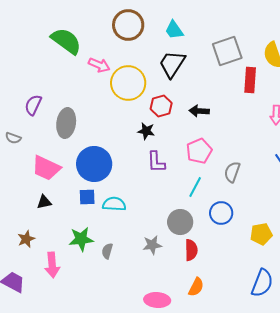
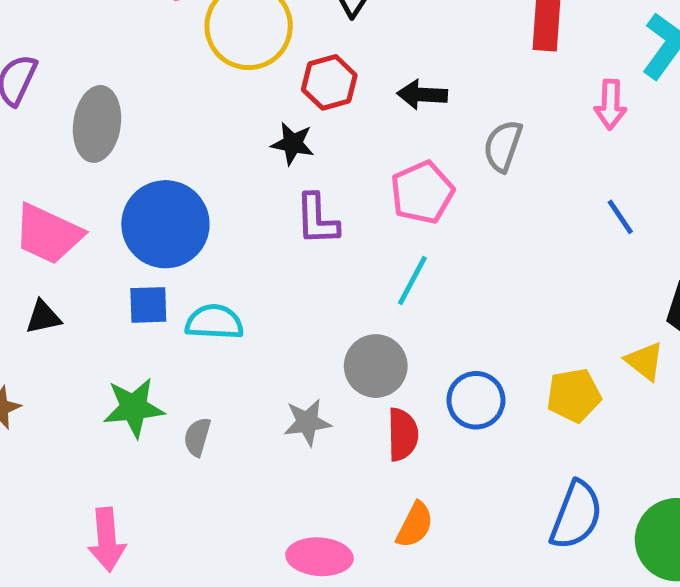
gray semicircle: (232, 172) -> (503, 146), moved
blue circle: (221, 213) -> (476, 400), moved
pink arrow: (52, 265) -> (107, 540), moved

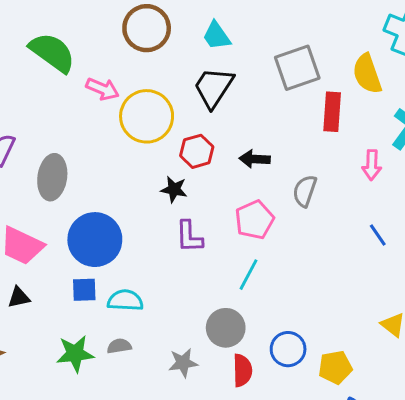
yellow pentagon: (574, 395) -> (335, 367), moved
gray semicircle: (197, 437) -> (119, 346), moved, turned 65

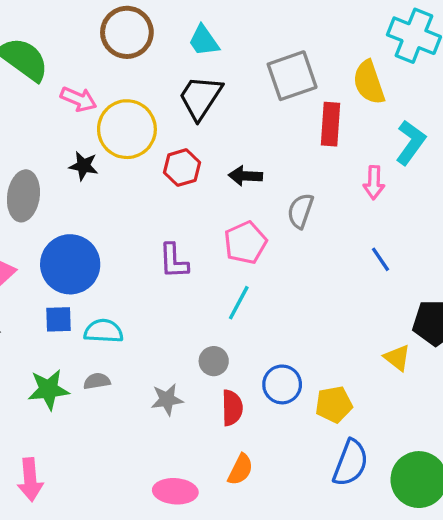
black star: (174, 189) -> (84, 166), moved
gray circle: (226, 328) -> (214, 361), size x0.7

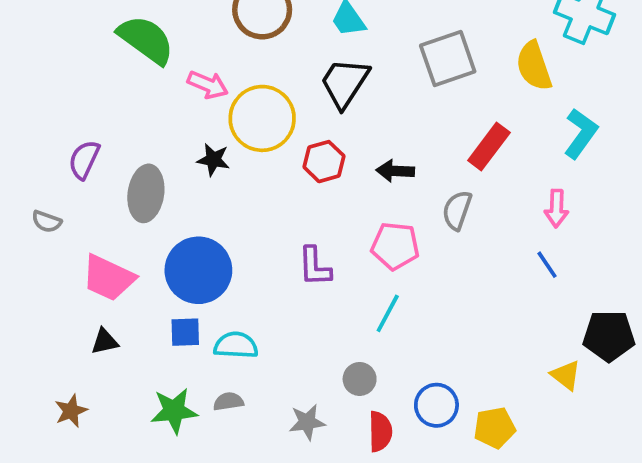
red rectangle: (330, 124) -> (489, 147), moved, turned 33
pink arrow: (374, 183) -> (556, 208), moved
pink pentagon: (245, 243) -> (395, 246), turned 30

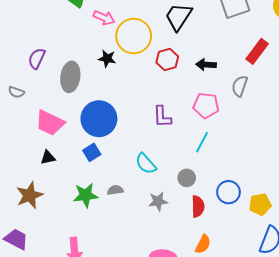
blue square: (185, 332) -> (92, 152), turned -30
cyan semicircle: (236, 345) -> (146, 164), moved, turned -135
brown star: (71, 411) -> (30, 195), size x1.5

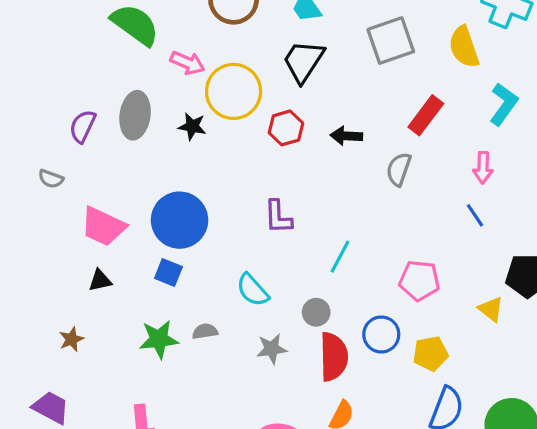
gray ellipse: (70, 77) -> (135, 115), moved
pink pentagon: (206, 105) -> (419, 280), moved
blue square: (92, 152) -> (168, 273), turned -36
brown star: (30, 195) -> (71, 339), size x0.6
red semicircle: (198, 206) -> (334, 357), size x1.4

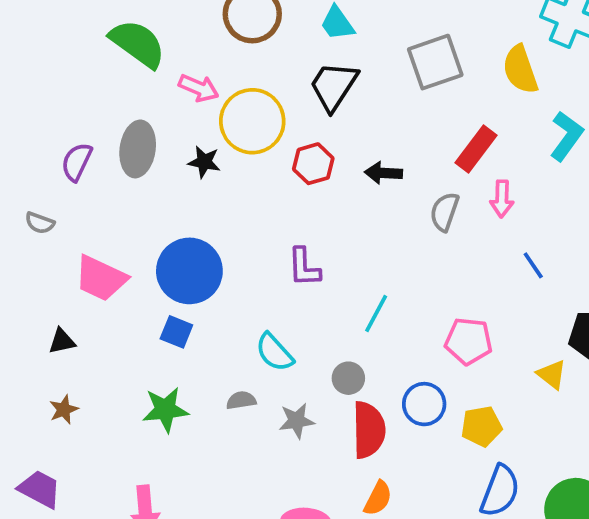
pink arrow: (483, 168) -> (502, 199), moved
black triangle: (100, 280) -> (62, 341), moved
gray semicircle: (205, 331) -> (241, 400), moved

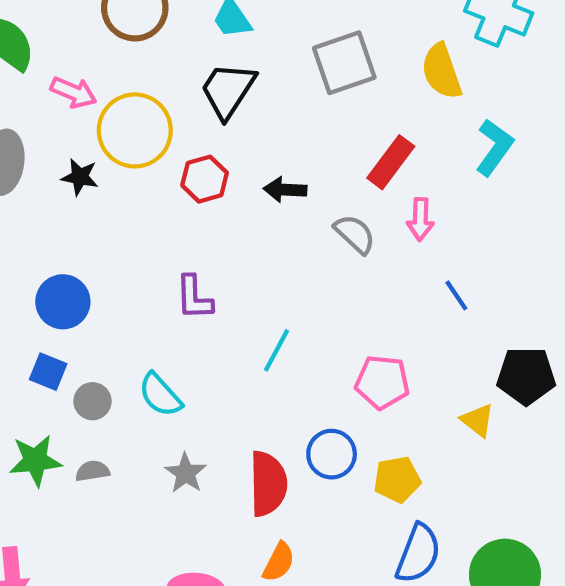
gray semicircle: (445, 212) -> (355, 234), turned 114
blue circle: (189, 271) -> (63, 302), size x0.7
gray circle: (348, 378) -> (92, 401), moved
gray semicircle: (241, 400) -> (92, 471), moved
gray star: (297, 421) -> (186, 473), turned -30

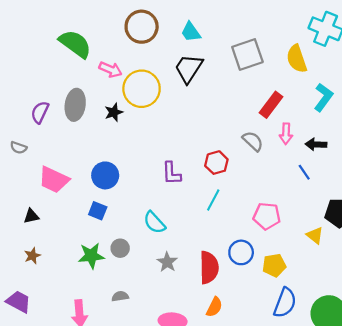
black star: (80, 177) -> (114, 112), turned -30
red hexagon: (205, 179) -> (216, 163), moved
black arrow: (285, 190) -> (316, 144), moved
gray circle: (92, 401) -> (120, 248), moved
gray semicircle: (92, 471) -> (120, 296), moved

